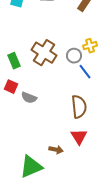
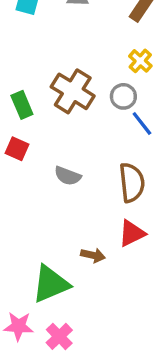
yellow cross: (90, 46) -> (140, 61), moved, turned -32
gray semicircle: (29, 98) -> (68, 176), moved
red triangle: (79, 137) -> (132, 233), turned 36

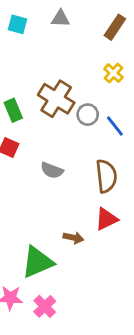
gray circle: (123, 96) -> (88, 115), moved

